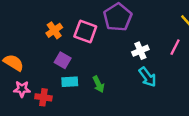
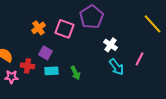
pink line: (175, 47) -> (139, 59), moved
white cross: (140, 51) -> (110, 45), turned -32
red cross: (43, 97) -> (27, 66), moved

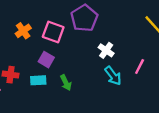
purple square: (45, 53) -> (46, 60), moved

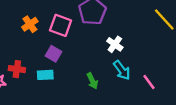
pink line: (140, 67) -> (149, 82), moved, turned -63
green arrow: (66, 83) -> (92, 81), moved

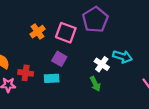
white cross: (115, 44) -> (102, 64), moved
cyan arrow: (122, 70) -> (122, 57), moved, turned -36

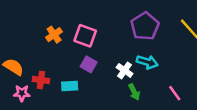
purple pentagon: (95, 20) -> (145, 26), moved
purple square: (59, 59) -> (89, 64), moved
green arrow: (95, 84) -> (134, 92), moved

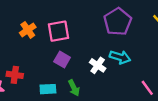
pink square: (85, 36) -> (59, 31), turned -30
cyan rectangle: (70, 86) -> (48, 89), moved
green arrow: (134, 92) -> (74, 88), moved

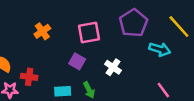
pink square: (59, 31) -> (89, 33), moved
cyan arrow: (120, 57) -> (160, 49), moved

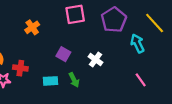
pink square: (89, 33) -> (75, 14), moved
cyan arrow: (160, 49) -> (137, 43), turned -132

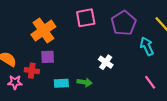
orange cross: (32, 27) -> (43, 31), size x1.6
purple square: (63, 54) -> (48, 57), moved, turned -32
green arrow: (74, 80) -> (85, 82), turned -56

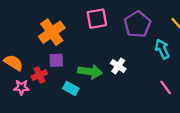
red cross: (32, 71) -> (39, 75), turned -32
green arrow: (85, 82) -> (90, 72), moved, size x1.5
cyan rectangle: (61, 83) -> (71, 88), turned 32

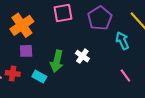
green arrow: (90, 72) -> (57, 61), turned 95
red cross: (39, 75) -> (13, 73), moved, turned 32

